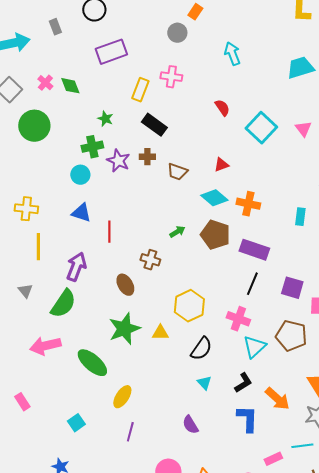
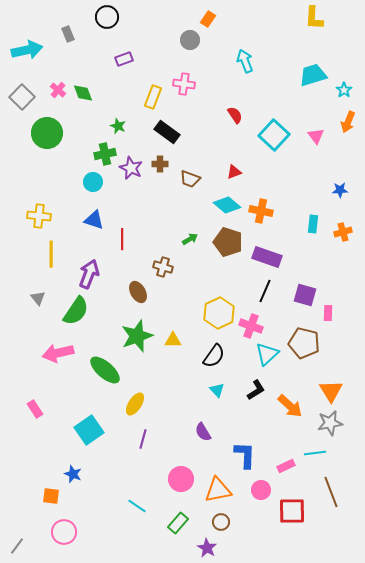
purple rectangle: (111, 52) -> (124, 59), size x0.6
yellow hexagon: (189, 306) -> (219, 313), moved
blue L-shape: (247, 419) -> (245, 455), moved
cyan square: (76, 423) -> (89, 430), size x1.6

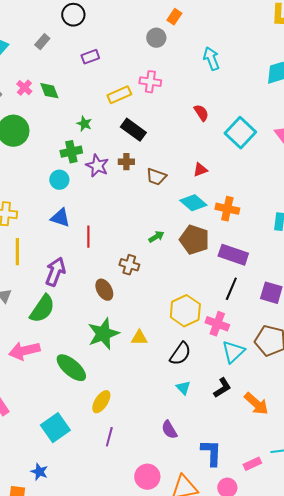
gray rectangle: (68, 34) -> (42, 42), moved, turned 63
yellow rectangle: (153, 97) -> (119, 95), turned 45

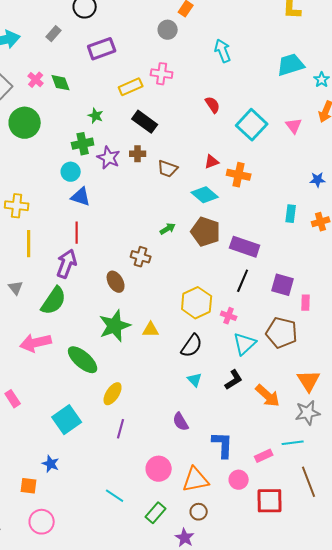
purple rectangle: (90, 57) -> (102, 49), size x1.5
orange cross: (227, 209) -> (239, 175), moved
blue triangle: (60, 218) -> (81, 197), moved
red line: (88, 237) -> (77, 233), moved
pink cross: (217, 324) -> (229, 316), size x0.7

